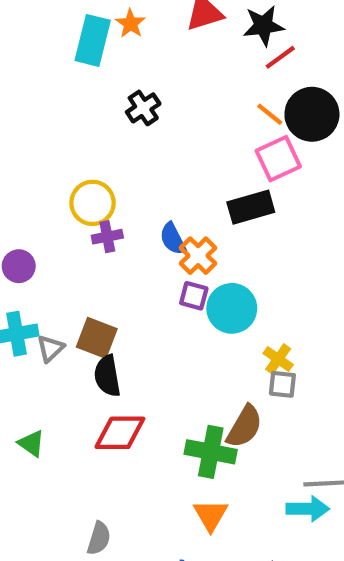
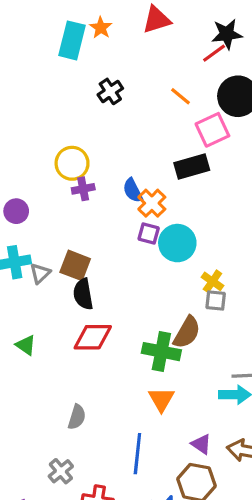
black star: (263, 26) -> (227, 34), moved
orange line: (270, 114) -> (181, 96), moved

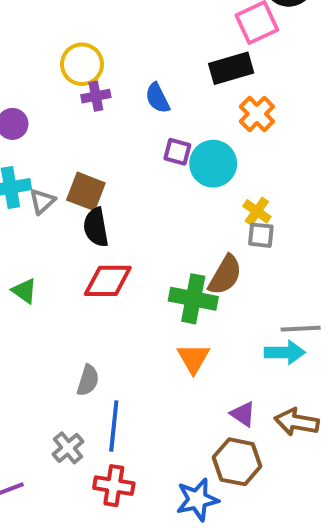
orange cross: (152, 203) -> (257, 114), moved
blue line: (137, 454) -> (114, 426), moved

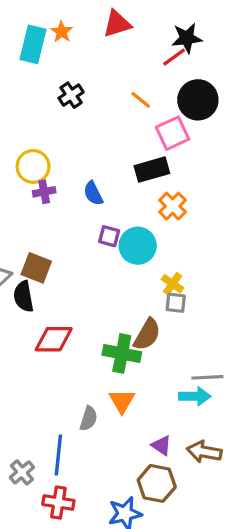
black semicircle: (96, 227) -> (24, 296), moved
gray semicircle: (88, 380) -> (89, 418), moved

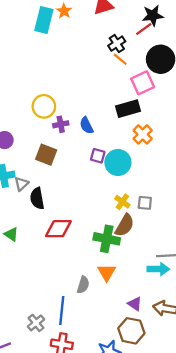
black cross: (71, 95) -> (117, 44), moved
purple cross: (44, 192) -> (61, 124), moved
brown square: (36, 268) -> (46, 155), moved
yellow cross: (173, 284) -> (122, 202), moved

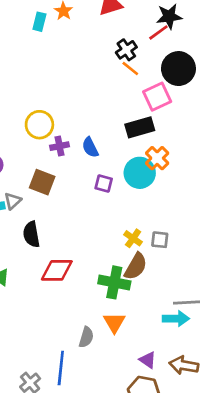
cyan rectangle: (44, 20) -> (39, 22), size x0.6
cyan circle: (118, 162) -> (140, 173), moved
gray triangle: (21, 184) -> (13, 201), moved

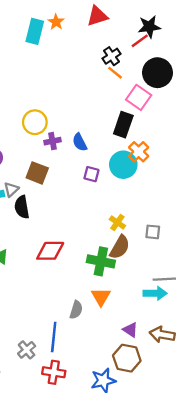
cyan rectangle: (39, 22) -> (35, 31), size x1.5
pink square: (157, 97) -> (139, 97), turned -30
black rectangle: (140, 127) -> (123, 125), turned -55
black semicircle: (31, 234) -> (22, 207), moved
gray square: (160, 240) -> (153, 232), moved

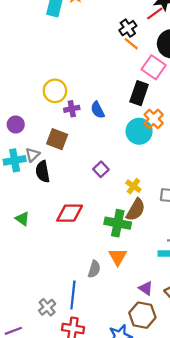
purple square: (91, 174) -> (101, 169), moved, turned 32

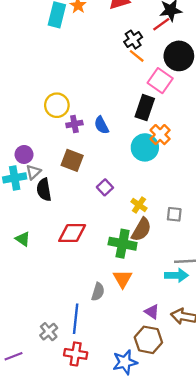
purple circle: (16, 124) -> (24, 154), moved
brown square: (57, 139) -> (72, 160), moved

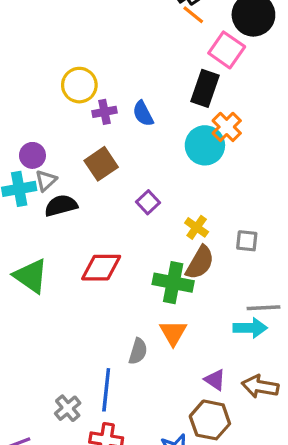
brown square: (72, 160) -> (101, 164), turned 35
black semicircle: (44, 190) -> (61, 206), turned 85
green triangle: (23, 239) -> (31, 276), size x1.6

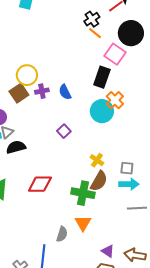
brown square: (101, 164) -> (19, 93), moved
purple square: (148, 202) -> (64, 131), moved
cyan arrow: (250, 328) -> (129, 184), moved

